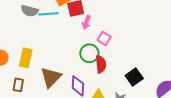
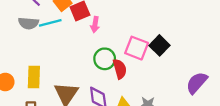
pink square: (104, 38) -> (137, 48), moved, size x1.5
black square: (134, 77) -> (159, 45), moved

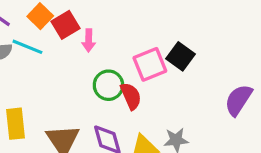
cyan line: (50, 23) -> (27, 47), turned 45
pink square: (137, 48) -> (150, 64), turned -35

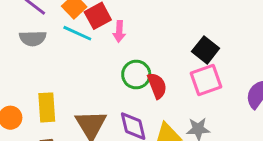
cyan line: (27, 47) -> (77, 33), moved
pink square: (150, 64) -> (206, 80), moved

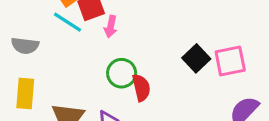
gray semicircle: (33, 38) -> (25, 46), moved
pink square: (206, 80) -> (230, 61), moved

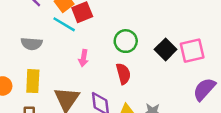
pink arrow: (111, 27) -> (83, 58), moved
green circle: (122, 73) -> (126, 41), moved

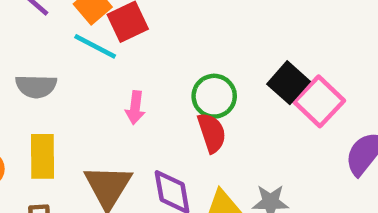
green circle: (126, 41) -> (214, 96), moved
pink square: (192, 51) -> (319, 101), moved, turned -30

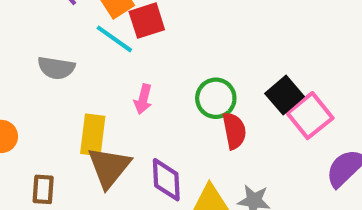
red semicircle: (212, 133) -> (234, 131), moved
yellow rectangle: (42, 156) -> (93, 135), moved

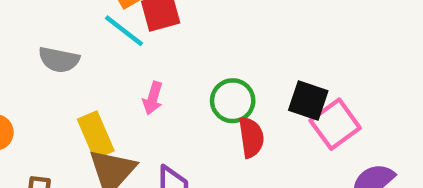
black square: (285, 95) -> (308, 100), turned -33
yellow rectangle: (93, 135) -> (96, 135), turned -33

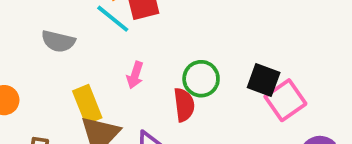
red semicircle: (251, 137) -> (184, 105), moved

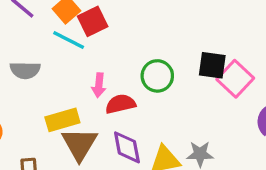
yellow rectangle: (87, 104) -> (62, 120), turned -72
red semicircle: (184, 105) -> (120, 104), moved, turned -84

